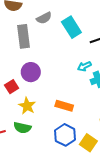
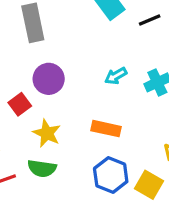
cyan arrow: (84, 66) -> (116, 76), moved

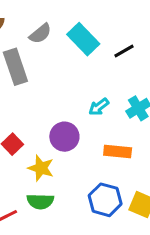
purple circle: (49, 79) -> (64, 137), moved
orange rectangle: (106, 129) -> (118, 151), moved

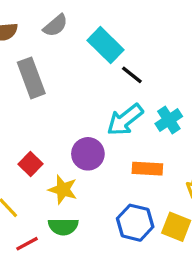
gray semicircle: (40, 34) -> (55, 26), moved
black line: (124, 51) -> (132, 75), moved, turned 70
cyan arrow: (99, 107) -> (125, 120), size x1.6

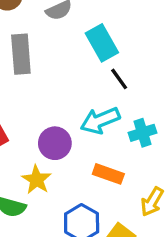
yellow star: (63, 190) -> (37, 180), moved

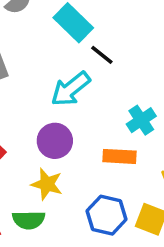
cyan arrow: (100, 120) -> (71, 89), moved
cyan cross: (142, 133) -> (141, 120), moved

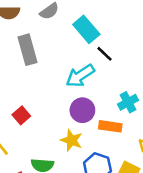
purple circle: (55, 141) -> (82, 110), moved
yellow star: (47, 184) -> (72, 140), moved

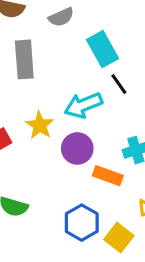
yellow star: (72, 140) -> (40, 125), moved

